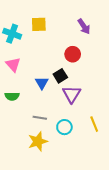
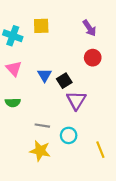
red circle: (73, 54) -> (93, 58), moved
blue triangle: (42, 83) -> (45, 75), moved
yellow line: (94, 124) -> (100, 150), moved
yellow star: (38, 141) -> (40, 151), turned 30

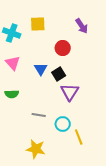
red circle: (93, 58) -> (63, 48), moved
yellow line: (100, 150) -> (79, 137), moved
yellow star: (40, 151) -> (36, 149), moved

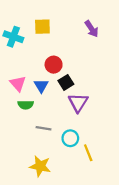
red circle: (63, 48) -> (54, 65), moved
pink triangle: (13, 63) -> (18, 84), moved
blue triangle: (41, 69) -> (41, 86), moved
green semicircle: (12, 94) -> (26, 105), moved

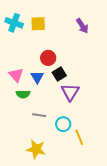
cyan cross: (13, 37) -> (14, 23), moved

